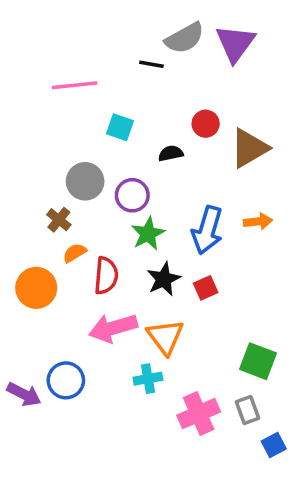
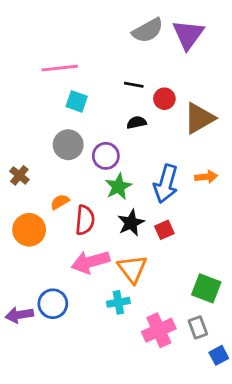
black line: (151, 64) -> (134, 85), moved
cyan square: (120, 127) -> (77, 101), moved
brown cross: (59, 220) -> (19, 175), moved
purple arrow: (24, 394) -> (19, 315), turned 144

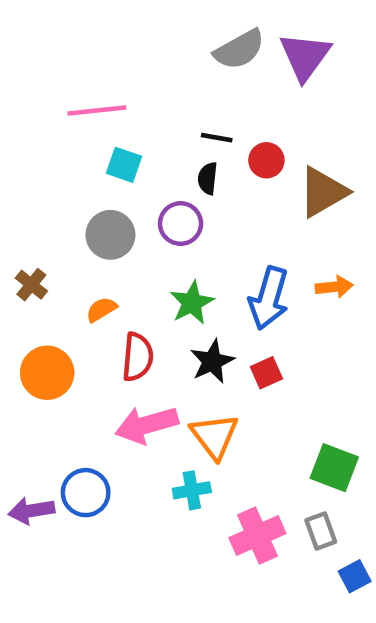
black semicircle: (137, 122) -> (208, 178), moved, turned -72
purple circle: (106, 156) -> (181, 224), moved
orange semicircle: (60, 202) -> (101, 309), moved

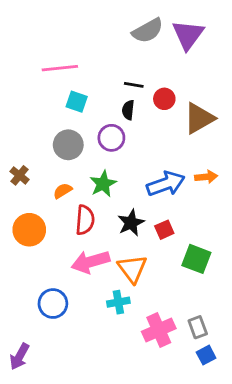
blue arrow: (269, 298) -> (166, 184), turned -126
green star: (192, 303) -> (103, 184), moved
green square: (334, 468) -> (196, 259), moved
purple arrow: (31, 511) -> (19, 356), moved, turned -52
blue square: (355, 576) -> (206, 355), moved

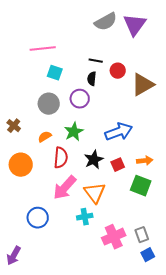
orange arrow: (206, 177) -> (145, 161), moved
pink arrow: (91, 262) -> (65, 188), turned -32

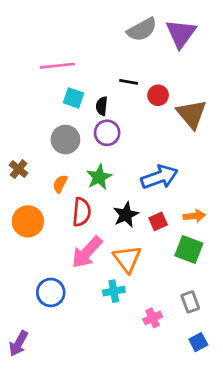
black semicircle: (92, 79) -> (102, 106), moved
brown triangle: (143, 85) -> (192, 114), turned -40
orange semicircle: (45, 137) -> (60, 184), turned -32
gray rectangle: (142, 235) -> (190, 302), moved
pink cross: (114, 237) -> (153, 318), size x0.6

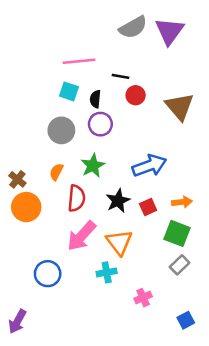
pink line: (57, 66) -> (79, 61), moved
red circle: (158, 95) -> (136, 95), moved
brown cross: (19, 169) -> (17, 179), moved
gray rectangle: (190, 302) -> (180, 265), moved, turned 66

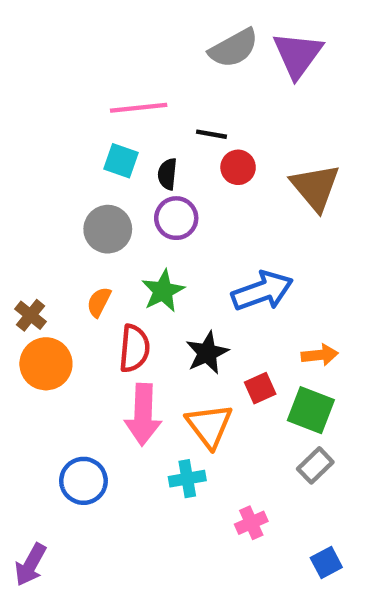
red square: (148, 207) -> (260, 388), moved
pink arrow: (82, 236) -> (143, 415), turned -40

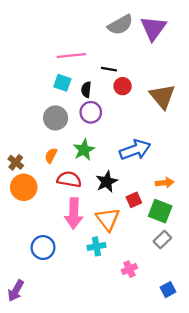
red semicircle: (134, 348) -> (69, 179), turned -85

